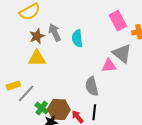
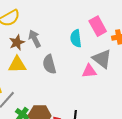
cyan semicircle: (77, 38) -> (76, 38), moved
gray semicircle: (92, 86) -> (49, 64), moved

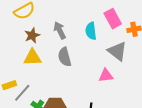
gray arrow: (35, 39) -> (60, 30), moved
pink triangle: (89, 71) -> (106, 76), moved

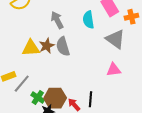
brown star: (32, 35) -> (47, 46), moved
pink triangle: (106, 76) -> (114, 70), moved

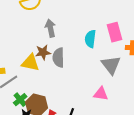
gray arrow: (57, 20) -> (50, 28), moved
yellow triangle: (31, 48) -> (30, 63), moved

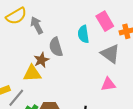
gray arrow: (50, 28) -> (37, 25), moved
gray semicircle: (58, 58) -> (56, 47), moved

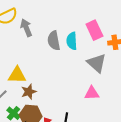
gray semicircle: (56, 47) -> (54, 41), moved
brown star: (41, 60) -> (29, 92), moved

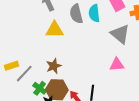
yellow triangle: (17, 75) -> (55, 30), moved

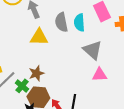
gray triangle: (120, 34) -> (93, 50), moved
green cross: (40, 88) -> (22, 86), moved

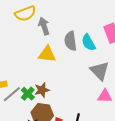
cyan semicircle: (79, 23) -> (88, 42), turned -30
green cross: (22, 86) -> (28, 94), moved

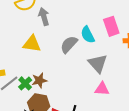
gray semicircle: (71, 41) -> (69, 44), moved, turned 48
yellow triangle: (47, 54) -> (32, 44), moved

